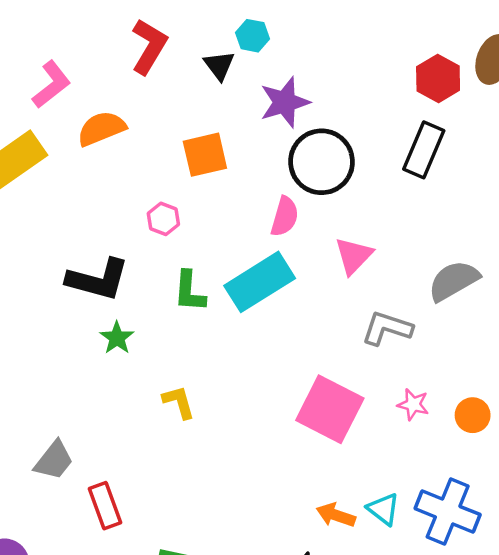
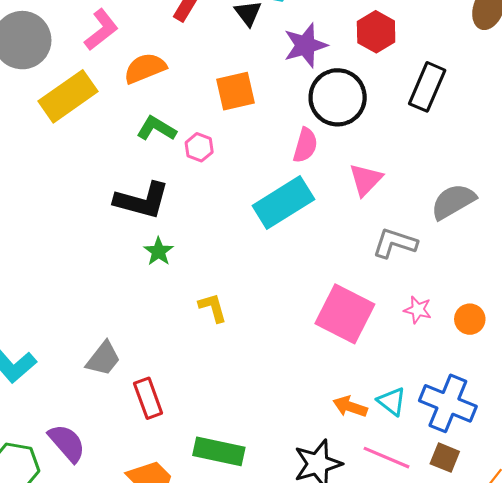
red hexagon: (438, 79) -> (376, 32), moved
green L-shape: (189, 291) -> (156, 129), moved, turned 117

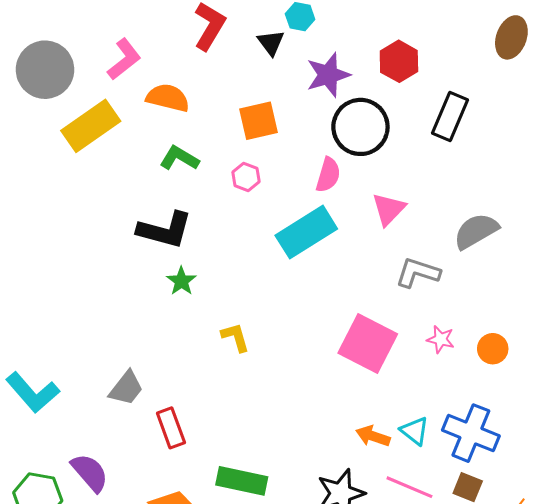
orange semicircle: (145, 68) -> (168, 98), turned 36
pink hexagon: (199, 147) -> (246, 177), moved

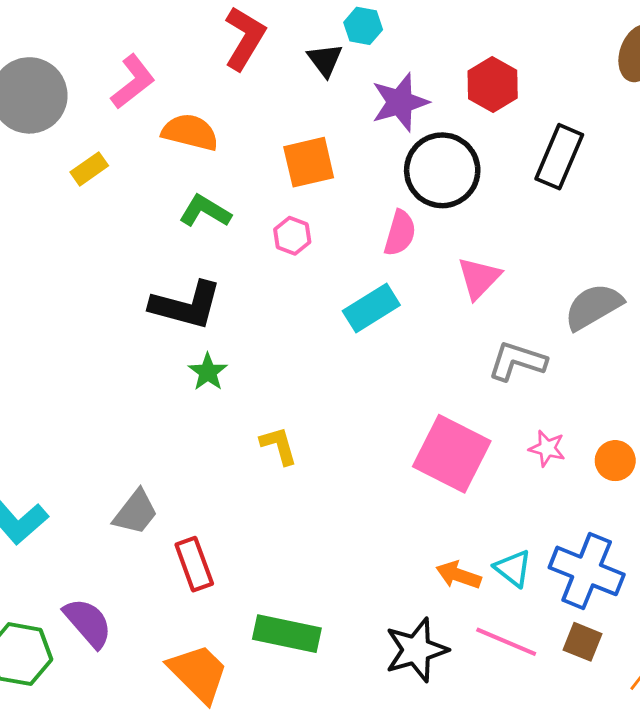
yellow rectangle: (91, 126) -> (89, 169), size x0.5
cyan rectangle: (306, 232) -> (371, 308), size x0.7

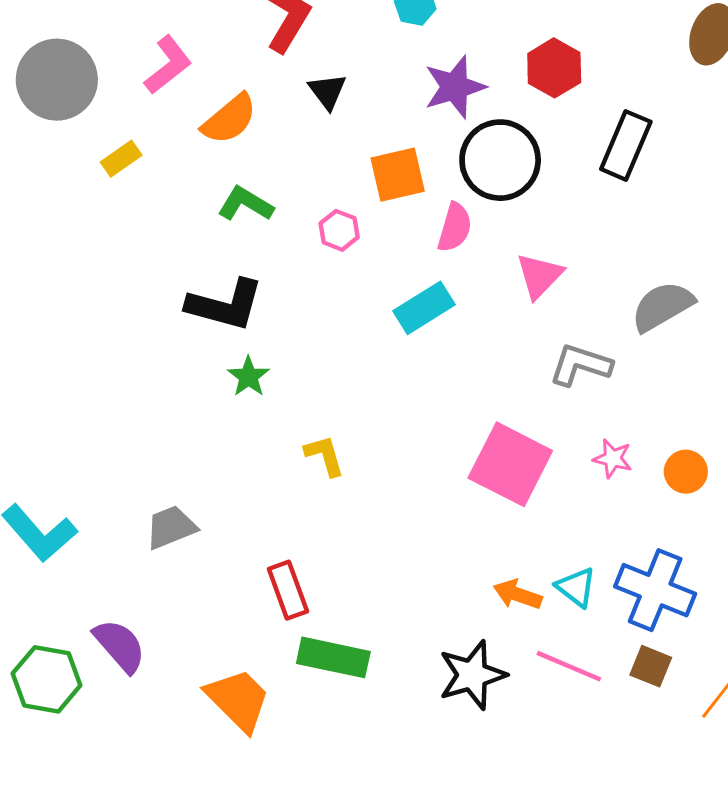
black triangle: (325, 60) -> (327, 91), moved
orange semicircle: (190, 132) -> (229, 119), turned 126
orange square: (309, 162) -> (398, 175), moved
gray trapezoid: (136, 512) -> (171, 527), turned -150
red rectangle: (194, 564) -> (288, 590), moved

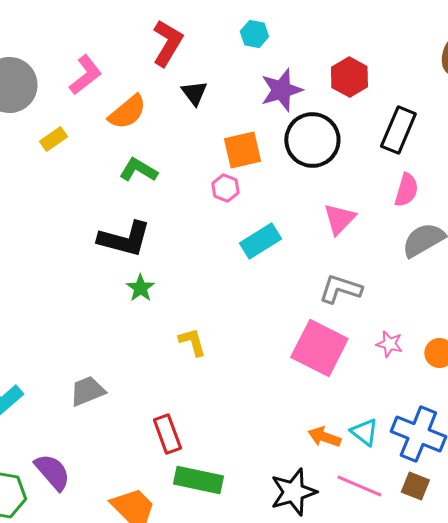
pink semicircle: (455, 227) -> (406, 190), moved
pink hexagon: (339, 230) -> (225, 188), moved
gray L-shape: (580, 365) -> (340, 289), moved

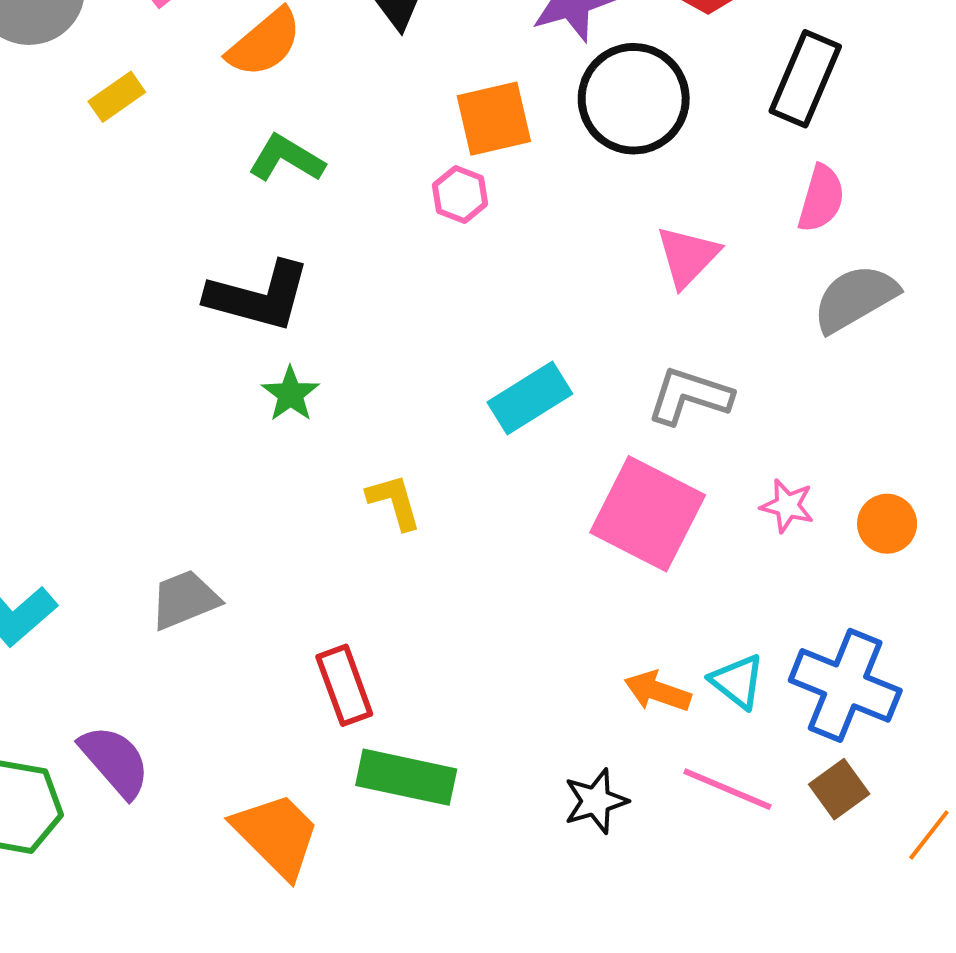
cyan rectangle: (260, 241) -> (530, 398), moved
brown square: (415, 486) -> (839, 789), turned 32
black star: (293, 492) -> (596, 801), size x0.7

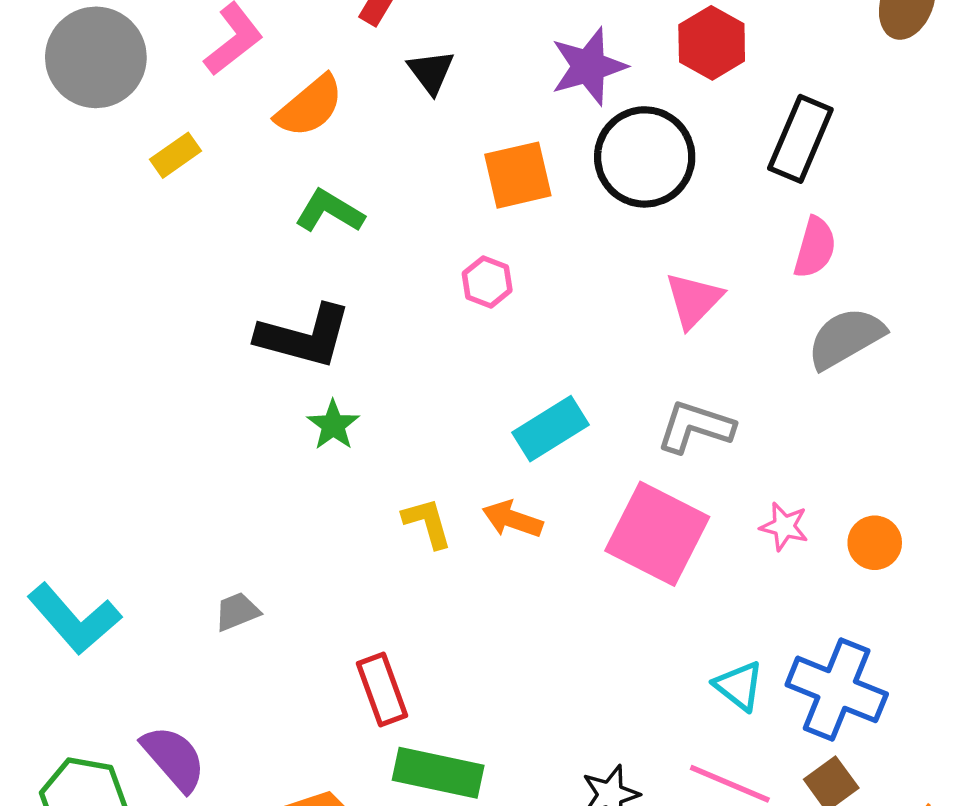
pink hexagon: (460, 194) -> (487, 282), moved
gray trapezoid: (185, 600) -> (237, 612), size x0.7
orange arrow: (658, 691) -> (512, 519), moved

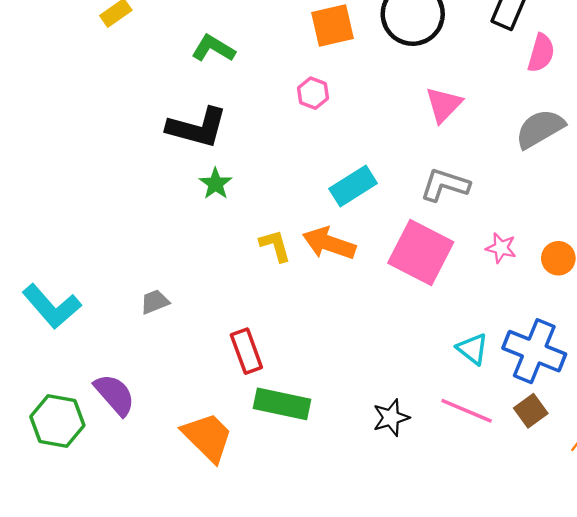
pink semicircle: (815, 248) -> (541, 53), moved
orange arrow: (512, 519) -> (329, 243), size x1.4

